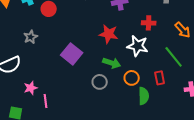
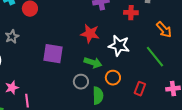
red cross: (149, 23) -> (131, 13), moved
purple square: (72, 54) -> (53, 54), turned -30
red rectangle: (160, 78) -> (140, 89), moved, turned 32
green semicircle: (144, 96) -> (98, 96), moved

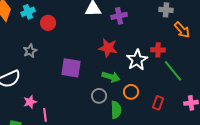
red cross: (131, 13) -> (158, 50), moved
orange arrow: (164, 30) -> (182, 30), moved
white star: (119, 46) -> (137, 60), turned 30

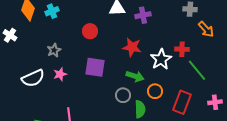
red circle: (48, 23) -> (90, 31), moved
pink star: (30, 102) -> (60, 74), moved
red rectangle: (158, 103) -> (182, 102), size x1.6

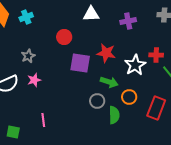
purple cross: (143, 15) -> (128, 21), moved
purple square: (95, 67) -> (80, 63), moved

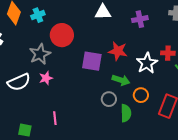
red circle: (64, 37) -> (62, 35), moved, size x1.5
gray star: (28, 56) -> (40, 54), size x1.5

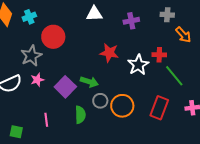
purple square: (92, 61) -> (65, 87), moved, turned 35
green arrow: (121, 80) -> (89, 82), moved
orange circle: (141, 95) -> (122, 106), moved, size x1.5
green semicircle: (126, 113) -> (80, 115), moved

